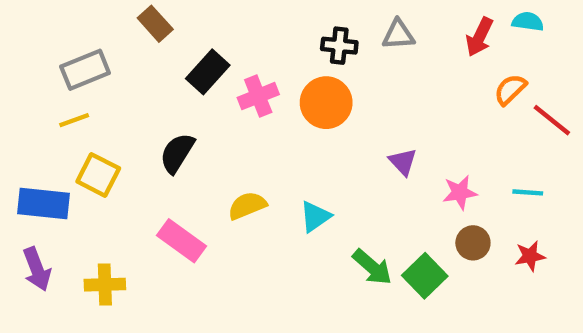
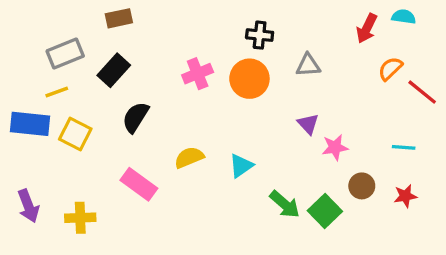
brown rectangle: (155, 24) -> (119, 18), turned -60
gray triangle: (398, 35) -> (308, 65), moved
black rectangle: (208, 72) -> (114, 70), moved
pink star: (460, 192) -> (335, 147), moved
blue rectangle: (43, 203) -> (30, 124), moved

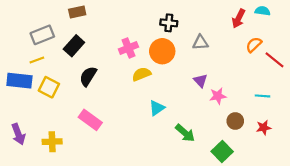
yellow semicircle: (189, 157) -> (142, 74), moved
green square: (325, 211) -> (222, 152), moved

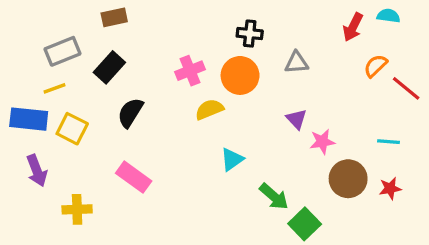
brown circle: (235, 121) -> (348, 179), size x1.5
purple arrow: (18, 134) -> (37, 171), moved
green square: (222, 152) -> (305, 224), moved

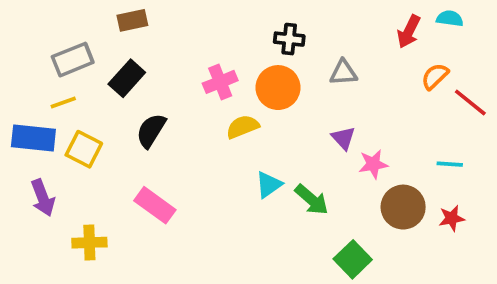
green arrow: (274, 196) -> (312, 200), moved

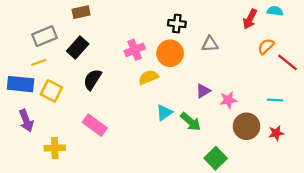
purple triangle: (343, 138) -> (203, 91), moved, turned 42

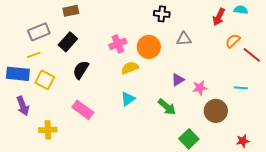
black cross: (177, 24) -> (162, 14), moved
cyan triangle: (164, 113) -> (128, 99), moved
red star: (276, 133) -> (243, 141), moved

